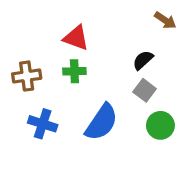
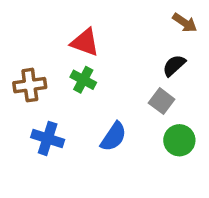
black semicircle: (143, 60) -> (174, 65), moved
green cross: (74, 71) -> (83, 80), turned 30
blue semicircle: (102, 122) -> (113, 137), size x0.7

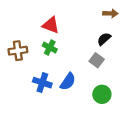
brown arrow: (185, 23) -> (110, 13), turned -32
blue cross: (48, 138) -> (42, 83), moved
green circle: (179, 140) -> (102, 94), moved

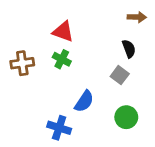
black semicircle: (104, 39) -> (129, 49), turned 112
blue cross: (42, 83) -> (59, 128), moved

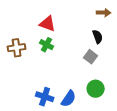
blue semicircle: (84, 101) -> (69, 99), moved

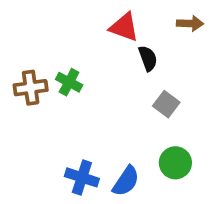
red triangle: (48, 24) -> (124, 27), moved
black semicircle: (98, 37) -> (148, 58), moved
green cross: (47, 45) -> (69, 82), moved

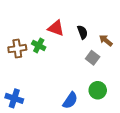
brown arrow: (190, 23) -> (106, 40), moved, turned -144
red triangle: (124, 27) -> (56, 28), moved
blue cross: (82, 177) -> (14, 98), moved

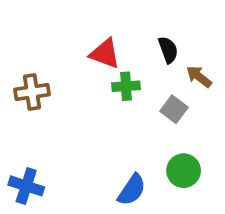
black semicircle: (82, 32) -> (168, 50), moved
green cross: (39, 45) -> (126, 86), moved, turned -32

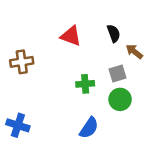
green cross: (126, 86) -> (85, 84), moved
gray square: (174, 109) -> (117, 74), turned 36
green circle: (184, 171) -> (120, 99), moved

